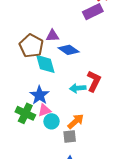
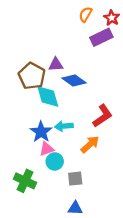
red L-shape: (94, 81) -> (103, 116), turned 30
cyan arrow: (78, 88) -> (64, 126), moved
green cross: (25, 113) -> (25, 181), moved
orange arrow: (76, 121) -> (90, 144), moved

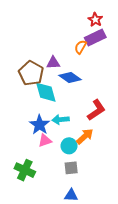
orange semicircle: (85, 14) -> (81, 47), moved
red star: (112, 18) -> (95, 20), moved
cyan circle: (55, 161) -> (69, 146), moved

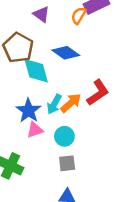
purple triangle: (53, 63) -> (41, 14), moved, turned 40
cyan arrow: (61, 120) -> (54, 104), turned -56
orange arrow: (85, 136) -> (71, 103), moved

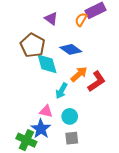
orange arrow: (71, 103) -> (79, 74), moved
blue star: (28, 111) -> (41, 129), moved
pink triangle: (35, 130) -> (46, 111), turned 32

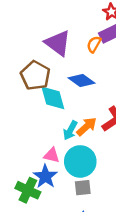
purple triangle: (51, 19) -> (58, 43), size x1.6
orange arrow: (79, 74) -> (86, 127), moved
cyan circle: (70, 116) -> (80, 161), size x1.6

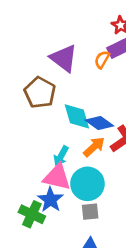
blue diamond: (81, 80) -> (99, 123), moved
cyan diamond: (53, 98) -> (77, 116), moved
cyan arrow: (70, 130) -> (61, 156), moved
pink triangle: (52, 155) -> (57, 177), size x1.6

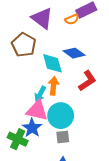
orange semicircle: (102, 60) -> (72, 19), turned -144
blue diamond: (99, 123) -> (74, 53), moved
orange arrow: (94, 147) -> (53, 86), moved, turned -42

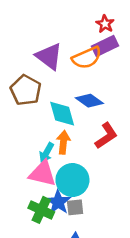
orange semicircle: (72, 19) -> (87, 58), size x1.6
blue star: (32, 128) -> (58, 202), moved
green cross: (18, 139) -> (41, 210), moved

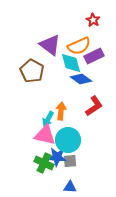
purple rectangle: (105, 46) -> (94, 56), moved
cyan diamond: (62, 114) -> (71, 63), moved
blue star: (58, 202) -> (57, 157), turned -30

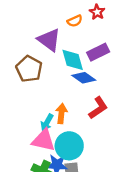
orange semicircle: (79, 46) -> (75, 21), moved, size x0.6

